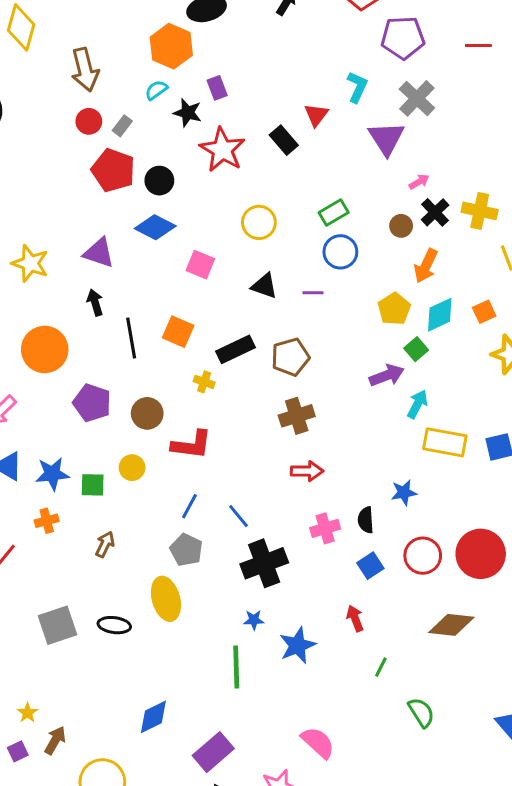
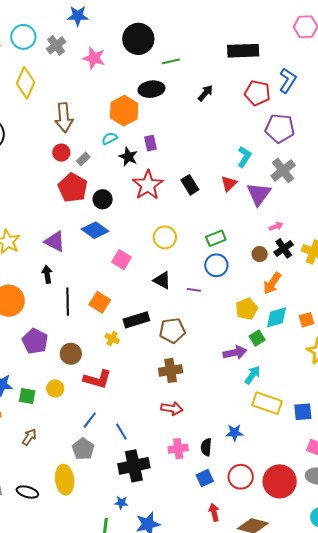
red triangle: (316, 115) -> (229, 183), moved
red arrow: (355, 618) -> (214, 512), moved

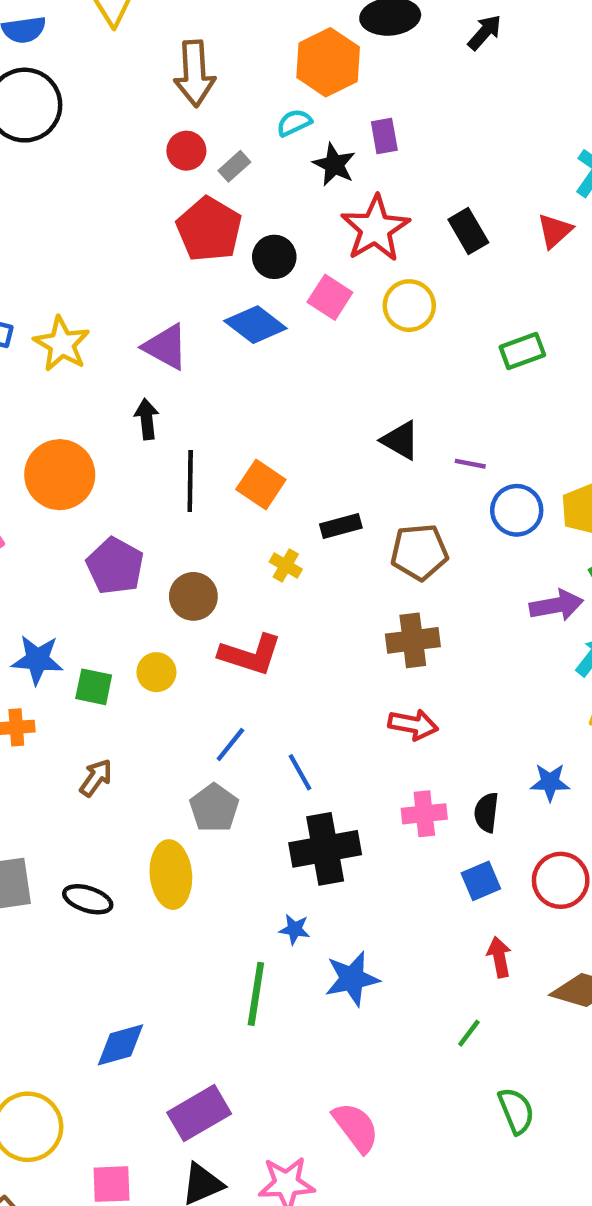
black arrow: (205, 93) -> (485, 32), moved
yellow circle: (165, 237) -> (409, 306), moved
pink square: (121, 260) -> (330, 297), moved
blue circle: (216, 265) -> (517, 510), moved
black rectangle: (136, 320) -> (341, 526), size x0.7

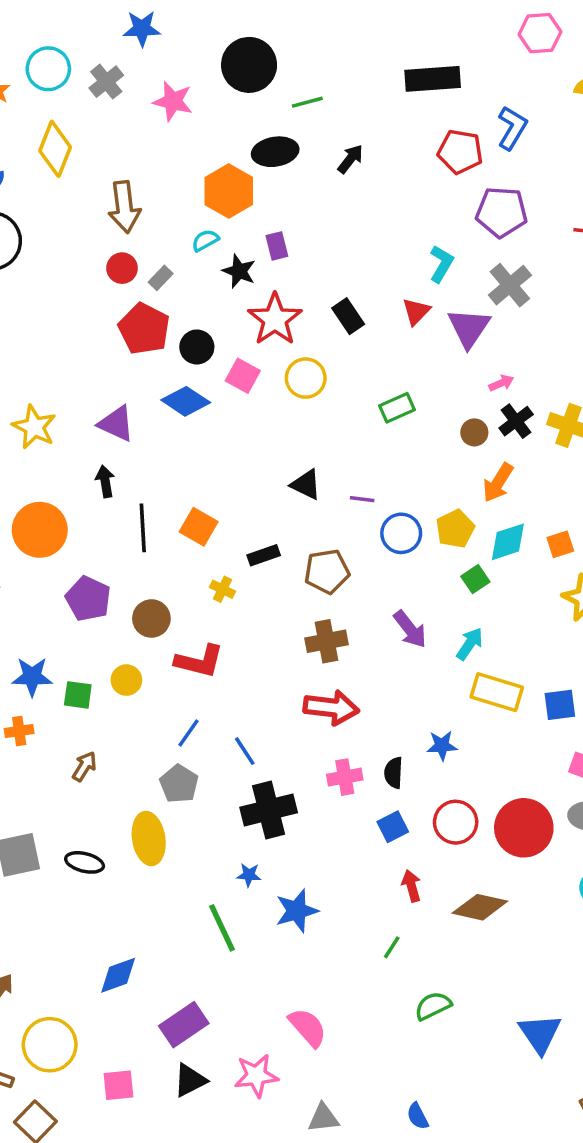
purple arrow: (556, 605) -> (410, 629), moved, turned 66
red arrow: (413, 725) -> (331, 708), size x1.4
green line: (256, 994) -> (222, 928), turned -30
green semicircle: (516, 1111) -> (433, 1006), turned -90

